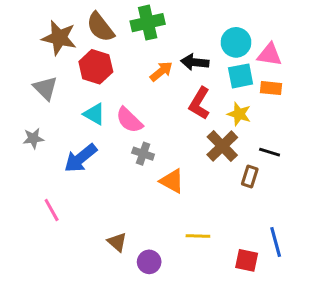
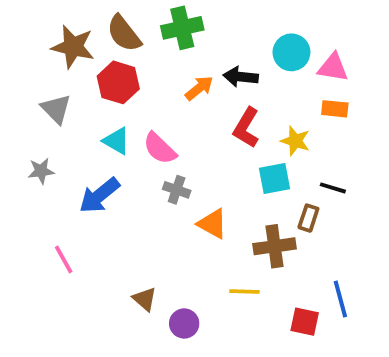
cyan square: (241, 76) -> (275, 178), moved
brown cross: (222, 146) -> (275, 246), moved, turned 36

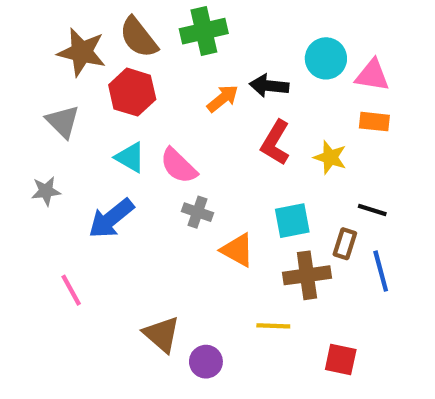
cyan square: (275, 178) -> (292, 221), moved
brown triangle: (145, 299) -> (162, 334), size x1.4
blue line: (340, 299) -> (381, 271), moved

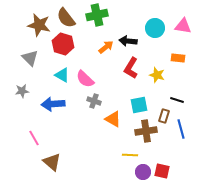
pink triangle: (372, 75) -> (183, 26), moved
blue arrow: (111, 218) -> (53, 104), turned 35
brown triangle: (162, 334) -> (52, 162), moved
purple circle: (206, 362) -> (143, 172), moved

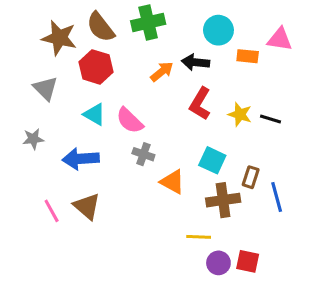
cyan circle: (155, 28) -> (218, 30), moved
orange rectangle: (178, 58) -> (248, 56), moved
black line: (177, 100) -> (271, 119), moved
cyan square: (139, 105) -> (212, 160), turned 36
brown triangle: (52, 162) -> (87, 206), moved

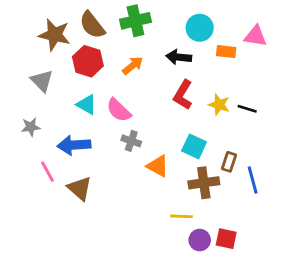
orange arrow: (162, 72) -> (133, 65), moved
pink line: (52, 211) -> (47, 172), moved

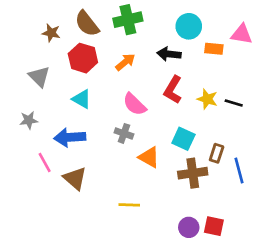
brown star: (54, 35) -> (51, 33), size x0.6
pink semicircle: (119, 110) -> (135, 104), moved
yellow line: (181, 216) -> (129, 205), moved

